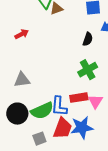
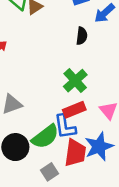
green cross: (88, 70) -> (75, 81), moved
red rectangle: (79, 98) -> (74, 110), moved

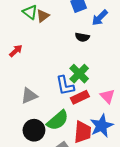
black semicircle: (82, 36) -> (82, 37), turned 96
blue L-shape: (65, 127) -> (65, 86), moved

